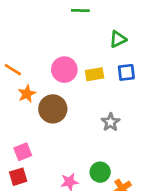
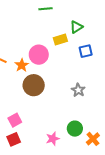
yellow rectangle: (95, 74) -> (60, 39), moved
orange star: (27, 94) -> (22, 65), moved

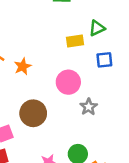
pink circle: (39, 55) -> (68, 82), moved
brown circle: (34, 85) -> (33, 113), moved

